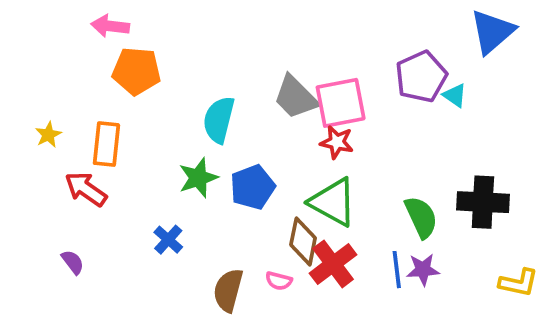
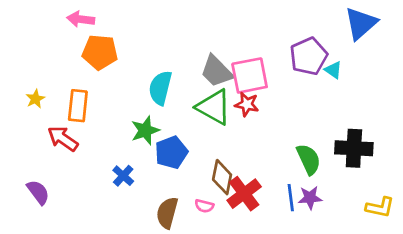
blue pentagon: (253, 187) -> (171, 152), moved
green triangle: (333, 202) -> (214, 107), moved
purple semicircle: (73, 262) -> (38, 192), moved, size x1.4

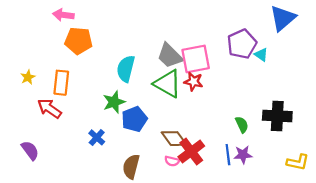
green semicircle: (309, 159) -> (242, 125), size x0.7
brown diamond: (222, 177) -> (174, 139), turned -48
pink semicircle: (204, 206) -> (172, 161), moved

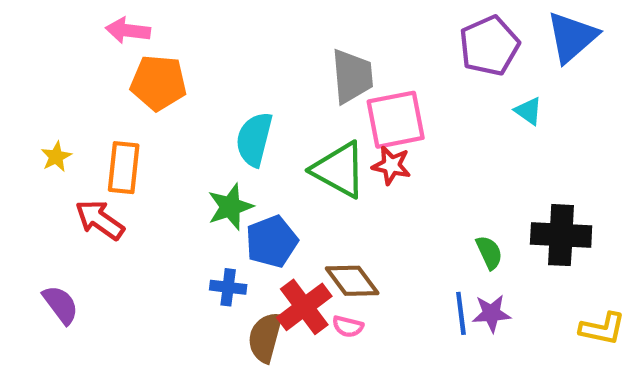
purple pentagon: (242, 44) -> (489, 46), moved
gray trapezoid: (170, 56) -> (352, 76), moved, turned -140
blue cross: (97, 137) -> (228, 287), moved, turned -35
red cross: (191, 151) -> (304, 307), moved

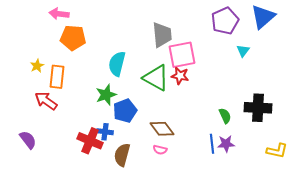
cyan triangle: (528, 111) -> (243, 51), turned 32
yellow star: (56, 157) -> (37, 66), moved
red cross: (304, 307) -> (90, 141), moved, turned -30

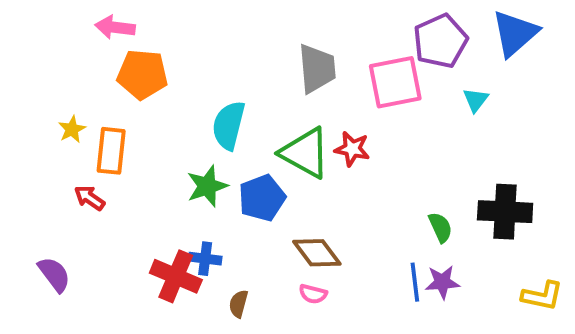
pink square: (182, 55) -> (395, 82), moved
red arrow: (46, 101) -> (90, 198), size x0.7
blue pentagon: (125, 111) -> (262, 198), moved
brown semicircle: (122, 155) -> (238, 304), size x0.6

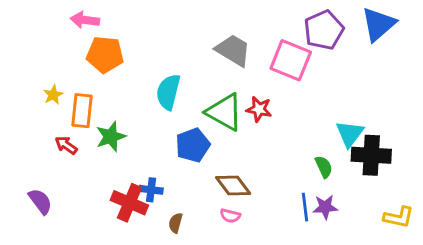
gray trapezoid: (317, 69) -> (233, 50), turned -54
pink square: (395, 82) -> (291, 60), turned 33
cyan triangle: (476, 100) -> (350, 134), moved, size x1.5
green star: (207, 186) -> (111, 137), moved

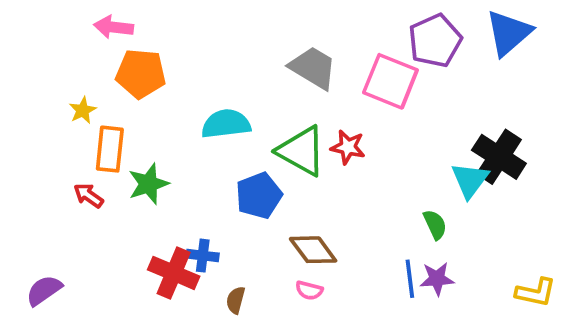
cyan semicircle: (168, 92) -> (226, 124), turned 69
yellow star: (53, 95) -> (83, 110), moved
black cross: (371, 155) -> (499, 157), moved, turned 30
purple semicircle: (40, 201) -> (44, 290), moved, turned -88

